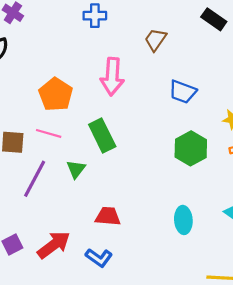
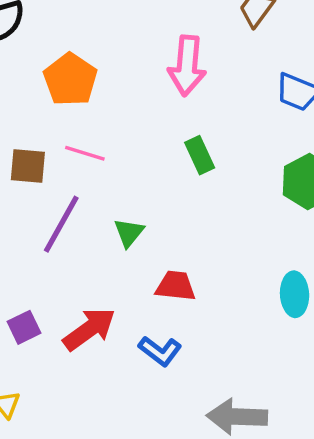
orange pentagon: (56, 94) -> (70, 79), moved
green rectangle: (102, 135) -> (200, 155), moved, size x0.7
green triangle: (76, 169) -> (129, 233), moved

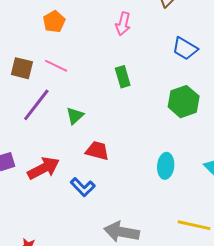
pink arrow: (187, 66) -> (123, 24), size x0.7
orange pentagon: (70, 79) -> (54, 22), size x0.7

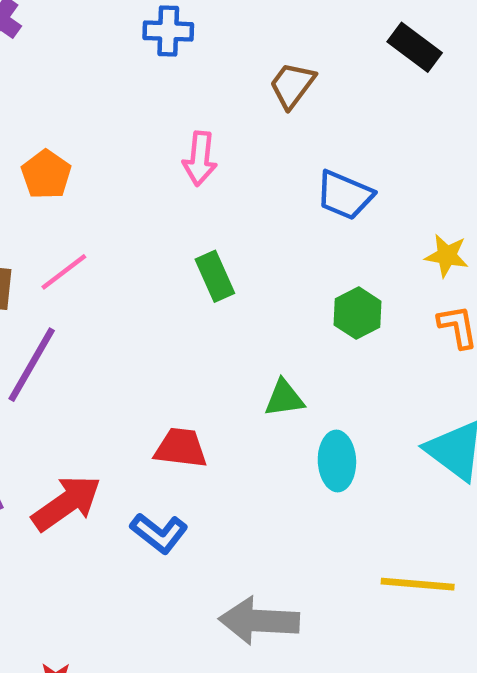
pink line: (56, 66) -> (64, 272), turned -55
green hexagon: (184, 102) -> (357, 313), size x0.7
green triangle: (75, 116) -> (284, 398), moved, turned 42

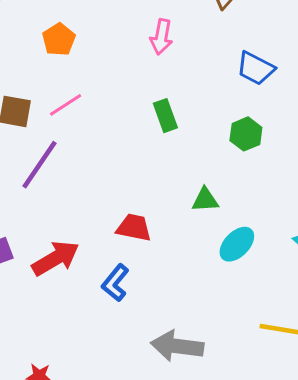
green hexagon: (357, 313) -> (246, 134), moved
cyan ellipse: (337, 461) -> (237, 244), turned 42
blue L-shape: (159, 533) -> (115, 283), turned 87

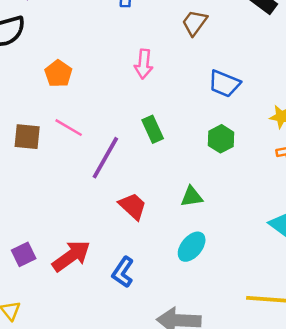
pink line: (66, 105) -> (69, 128), turned 68
purple line: (39, 165) -> (105, 158), moved
red trapezoid: (134, 228) -> (133, 206), moved, turned 36
cyan ellipse: (237, 244) -> (192, 247), moved

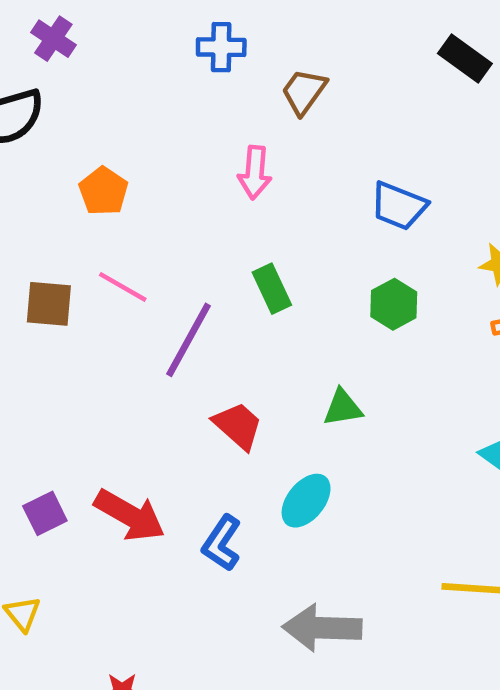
brown trapezoid: (195, 23) -> (304, 92), moved
cyan ellipse: (192, 247) -> (306, 501), moved
red arrow: (71, 256) -> (130, 515), turned 66

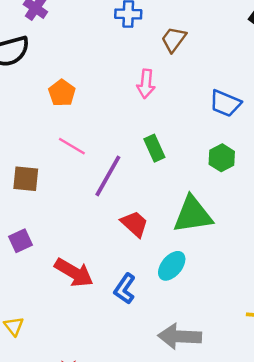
brown square: (49, 304) -> (26, 179), moved
green triangle: (343, 408) -> (193, 215), size x1.8
purple square: (45, 513) -> (21, 241), moved

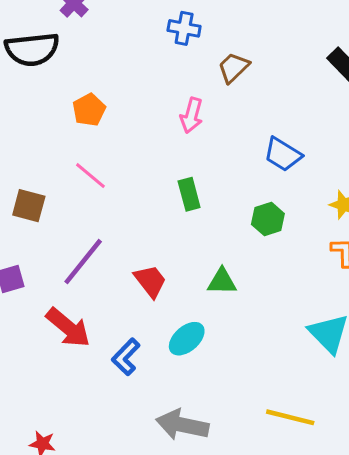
purple line: (108, 176) -> (83, 262), moved
green triangle: (193, 215) -> (222, 281), size x0.6

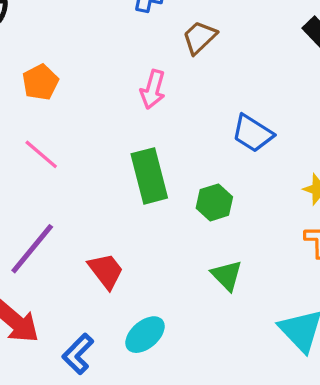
green rectangle: (189, 194) -> (149, 176), size x1.5
green hexagon: (268, 219) -> (214, 202), moved
green triangle: (222, 281) -> (227, 275), moved, turned 44

